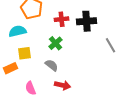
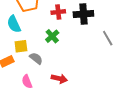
cyan semicircle: (18, 31) -> (14, 24), turned -102
gray semicircle: (52, 65) -> (36, 58), moved

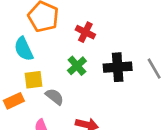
red cross: (58, 12) -> (85, 32), turned 32
black cross: (83, 14) -> (118, 67), moved

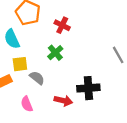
black cross: (118, 67) -> (88, 88), moved

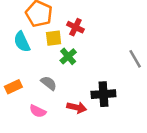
yellow square: (20, 64) -> (54, 38), moved
pink semicircle: (27, 104) -> (38, 111), turned -42

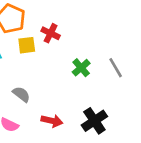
green cross: (68, 56) -> (81, 68), moved
black cross: (103, 94) -> (94, 121), moved, turned -30

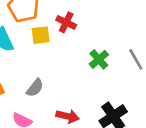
gray semicircle: (21, 94) -> (35, 88), turned 90

